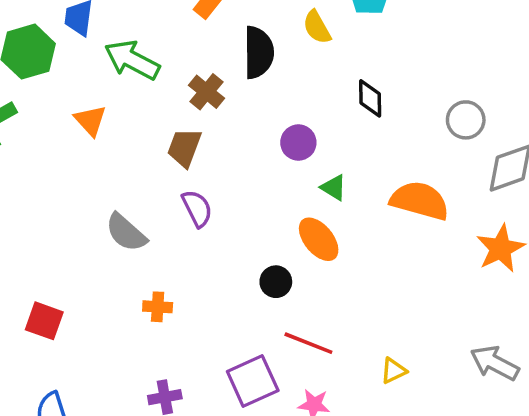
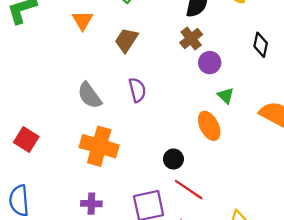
brown cross: (206, 92) -> (191, 39), moved
brown trapezoid: (184, 147) -> (126, 40), moved
black circle: (276, 282) -> (173, 159), moved
orange cross: (158, 307) -> (99, 146), size x2.0

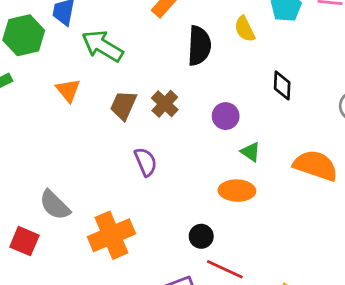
brown cross: (191, 39) -> (165, 104), moved
gray semicircle: (90, 95) -> (55, 205), moved
orange ellipse: (209, 126) -> (237, 191), turned -52
orange cross: (99, 146) -> (111, 235), turned -30

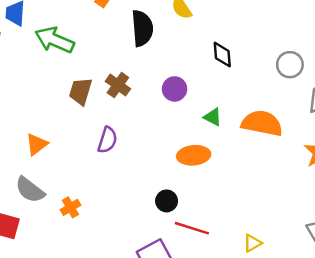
orange triangle: (68, 90) -> (37, 144), moved, turned 40
green triangle: (251, 152) -> (213, 117), moved
purple semicircle: (146, 162) -> (107, 140), turned 48
orange cross: (111, 235) -> (70, 207), moved, size x0.5

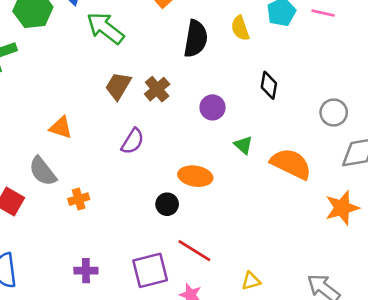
orange triangle: (37, 144) -> (61, 128), turned 40
orange ellipse: (194, 155) -> (195, 176), moved
black circle: (167, 201) -> (167, 204), moved

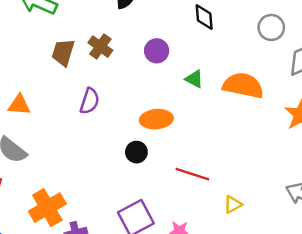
orange cross: (79, 199) -> (47, 208), moved, size x1.8
red line: (194, 251) -> (192, 174), moved

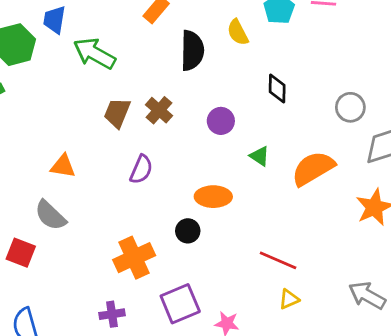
orange semicircle: (243, 85) -> (313, 168), turned -48
red line: (192, 174) -> (278, 260), moved
orange cross: (47, 208) -> (134, 258), moved

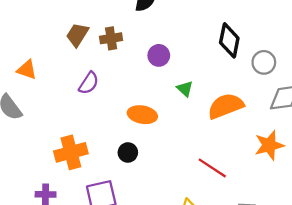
black diamond: (277, 89) -> (229, 40), moved, size x1.4
brown cross: (159, 110) -> (111, 38), turned 30
black circle: (188, 231) -> (128, 152), moved
red line: (278, 260) -> (212, 168), moved

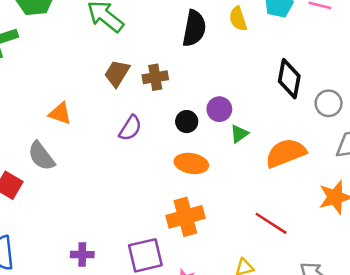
purple circle: (159, 55) -> (219, 109), moved
green triangle: (185, 89) -> (239, 134), turned 42
orange cross: (71, 152) -> (185, 217), moved
black circle: (128, 152) -> (187, 122), moved

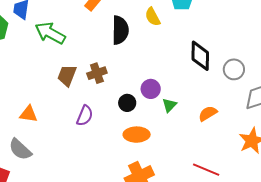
orange semicircle: (286, 153) -> (208, 114), size x0.6

